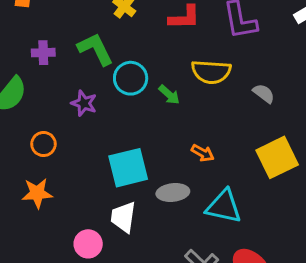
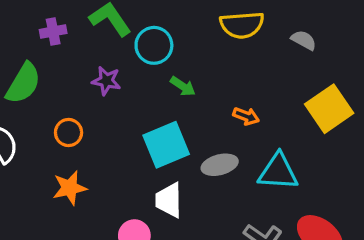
green arrow: (169, 95) -> (183, 86), moved

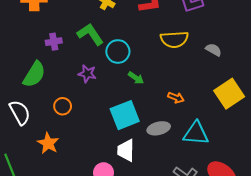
orange star: (70, 188) -> (48, 143), moved, turned -30

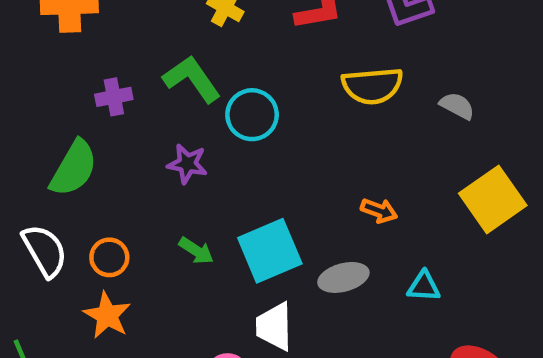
green arrow: (136, 78) -> (196, 251), moved
orange circle: (63, 106) -> (109, 257), moved
cyan triangle: (196, 133) -> (424, 286), size x0.6

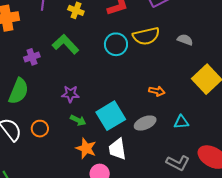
cyan circle: (252, 115) -> (116, 44), moved
purple star: (187, 164) -> (70, 94), moved
orange star: (107, 315) -> (86, 148), moved

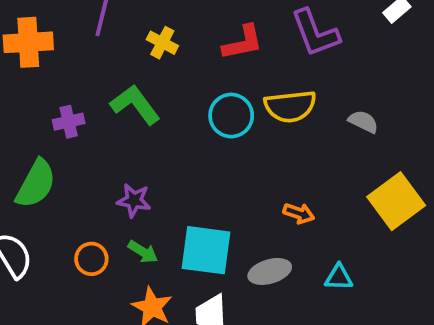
cyan square: (111, 116) -> (206, 250), turned 32
orange circle: (40, 129) -> (91, 259), moved

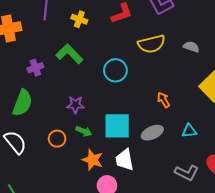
cyan circle: (231, 116) -> (115, 70), moved
orange arrow: (299, 213) -> (164, 100), turned -133

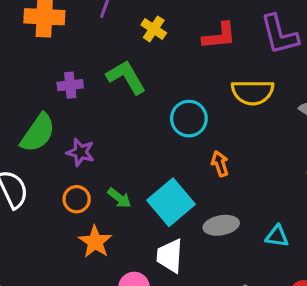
orange arrow: (164, 100) -> (220, 164), moved
purple star: (75, 105) -> (80, 152), moved
cyan square: (117, 126) -> (171, 202), turned 36
orange star: (93, 160) -> (95, 242), moved

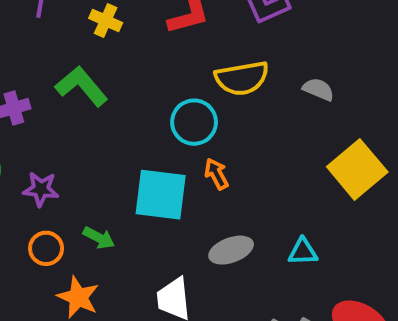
cyan circle: (189, 119) -> (194, 122), moved
cyan square: (171, 202) -> (161, 195), moved, turned -33

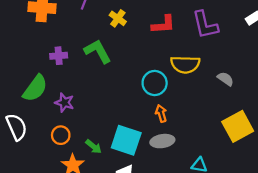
cyan square: (161, 195) -> (126, 140), moved
green arrow: (99, 238) -> (94, 147), moved
gray ellipse: (231, 250) -> (162, 141), moved

